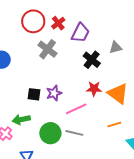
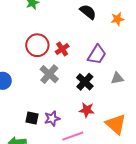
purple trapezoid: (80, 33) -> (97, 55), moved
black cross: (92, 60) -> (85, 82), moved
red star: (94, 89) -> (87, 110), moved

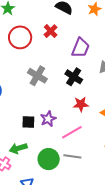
red circle: (37, 45) -> (20, 37), moved
red cross: (62, 49) -> (51, 31), moved

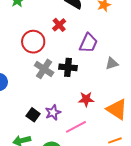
red circle: (20, 37) -> (33, 42), moved
black cross: (74, 77) -> (68, 67), moved, turned -30
black square: (28, 122) -> (33, 115), turned 32

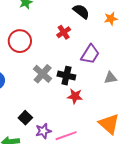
red circle: (33, 42) -> (20, 41), moved
red star: (86, 99) -> (75, 96), moved
purple star: (53, 112) -> (43, 131), moved

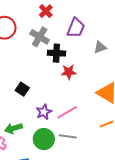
gray cross: (43, 74) -> (40, 37), moved
black square: (25, 118) -> (22, 89), moved

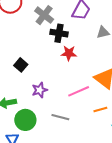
pink line: (67, 112) -> (79, 91), moved
green circle: (44, 139) -> (25, 120), moved

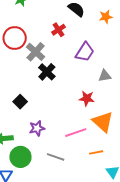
gray cross: (44, 15) -> (36, 52), moved
black cross: (59, 33) -> (47, 72), moved, turned 30
red star: (69, 53) -> (87, 98), moved

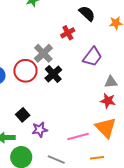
red circle: (15, 38) -> (25, 71), moved
red star: (87, 98) -> (108, 101), moved
black square: (20, 102) -> (23, 115), moved

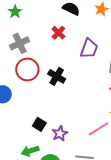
gray cross: (43, 53) -> (20, 43), moved, turned 36
red circle: (25, 71) -> (27, 69), moved

